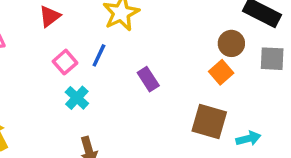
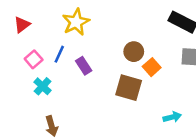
brown circle: (231, 43) -> (134, 52), moved
purple rectangle: (148, 79) -> (84, 66), moved
brown square: (209, 122) -> (129, 88), moved

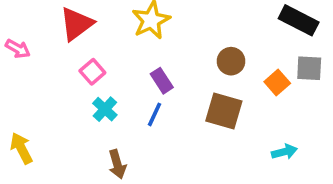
red triangle: (22, 25) -> (76, 24), size x1.5
blue line: (59, 54) -> (155, 114), moved
orange square: (152, 67) -> (277, 82), moved

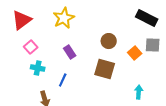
cyan cross: (105, 109) -> (38, 68), turned -32
blue line: (155, 114) -> (63, 80), moved
cyan arrow: (284, 152) -> (139, 92), turned -72

